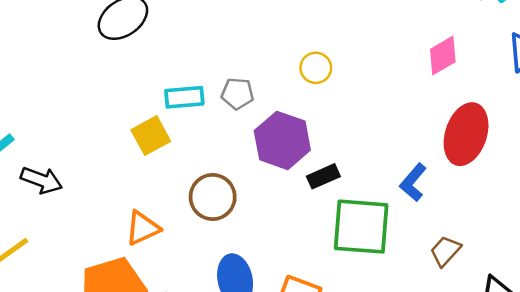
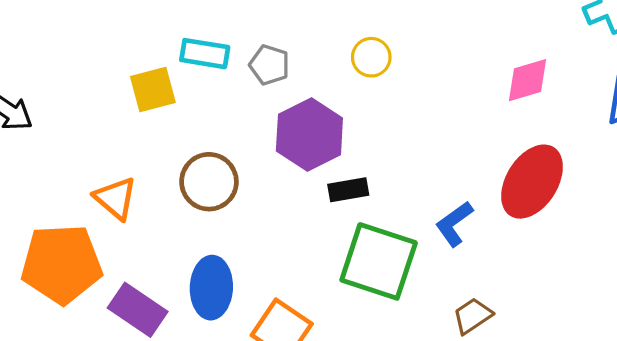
orange triangle: (143, 228) -> (116, 198), turned 51

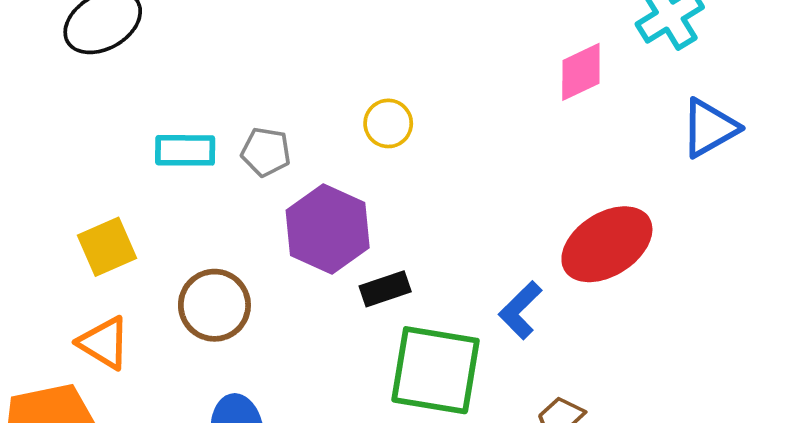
pink diamond: (527, 80) -> (581, 72), moved
yellow square: (153, 90) -> (107, 247), moved
red ellipse: (532, 182) -> (607, 244), turned 34

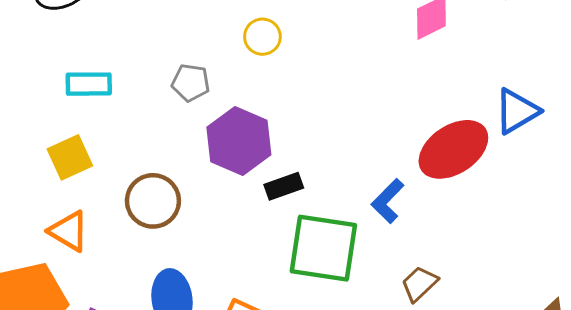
yellow circle: (388, 123) -> (262, 37), moved
blue triangle: (709, 128) -> (517, 111), moved
cyan rectangle: (185, 150) -> (89, 84), moved

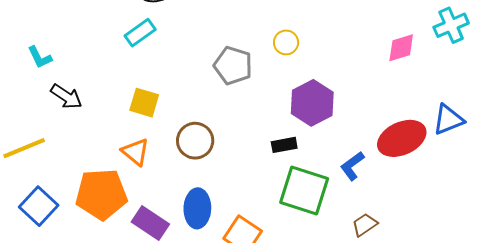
gray pentagon: (191, 83) -> (233, 66), size x1.5
cyan rectangle: (89, 84) -> (140, 33), moved, turned -44
purple hexagon: (239, 141) -> (312, 103), moved
yellow square: (70, 157) -> (144, 103), turned 32

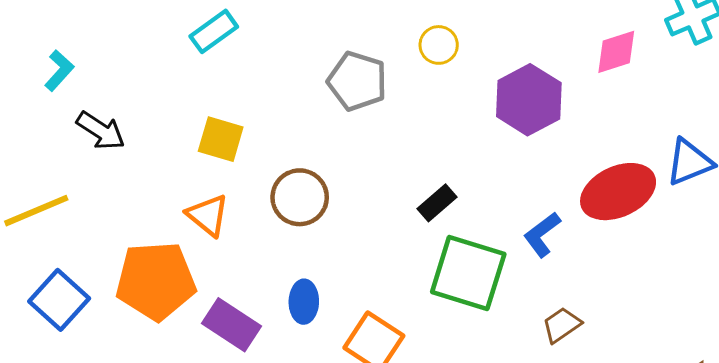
cyan L-shape: (40, 57) -> (59, 70), turned -112
purple hexagon: (312, 103) -> (529, 100), moved
black rectangle: (284, 145) -> (437, 203), turned -30
blue ellipse: (197, 208) -> (304, 302), size x0.7

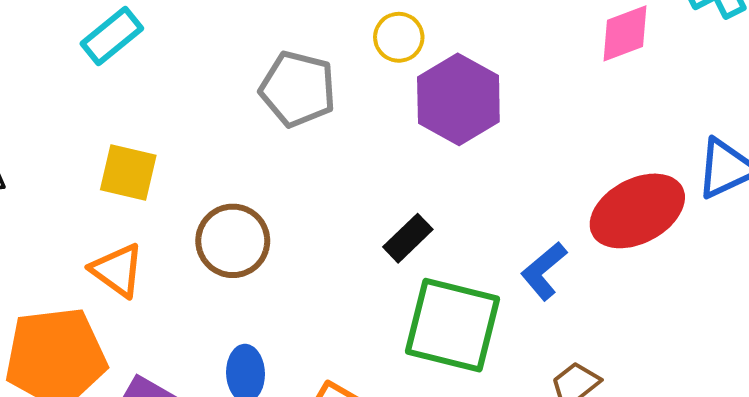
purple hexagon: (529, 100) -> (458, 99), moved

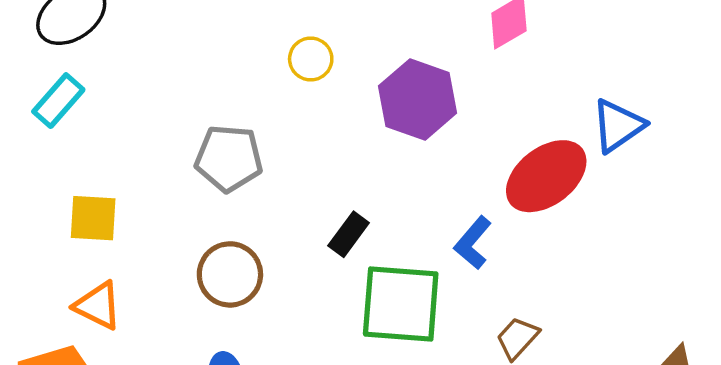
gray pentagon: (298, 89) -> (229, 158), moved
purple hexagon: (458, 99) -> (418, 99), moved
brown circle: (233, 241) -> (230, 274), moved

